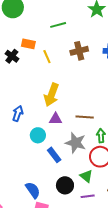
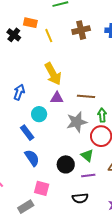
yellow arrow: (51, 95) -> (53, 74), turned -50
gray star: (76, 143) -> (77, 122), turned -30
blue rectangle: (54, 155) -> (27, 133), moved
blue semicircle: (33, 190) -> (32, 158), moved

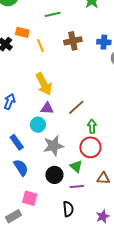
brown line: (86, 96) -> (76, 107), turned -48
cyan circle: (39, 114) -> (38, 125), moved
gray star: (77, 122) -> (54, 146), moved
black semicircle: (80, 198) -> (68, 209), turned -91

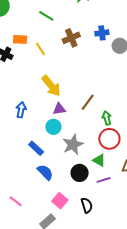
green line: (53, 14) -> (46, 16), turned 56
pink square: (30, 198) -> (60, 201), turned 35
black semicircle: (68, 209) -> (87, 205), moved

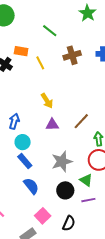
yellow arrow: (51, 86) -> (47, 101), size x0.7
cyan circle: (53, 127) -> (23, 142), moved
black semicircle: (87, 205) -> (69, 223), turned 35

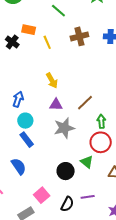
gray star: (62, 161) -> (64, 128), moved
blue semicircle: (31, 186) -> (19, 166), moved
purple line: (88, 200) -> (88, 197), moved

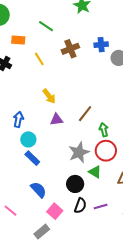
orange rectangle: (29, 30) -> (18, 40), moved
gray star: (64, 128) -> (79, 152), moved
blue semicircle: (19, 166) -> (38, 190), moved
black semicircle: (67, 204) -> (80, 206), moved

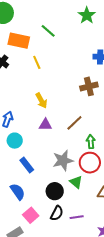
orange rectangle: (18, 40) -> (19, 41), size x1.5
brown cross: (70, 49) -> (89, 86), moved
blue rectangle: (32, 158) -> (27, 165), moved

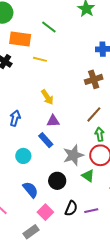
yellow line: (37, 62) -> (40, 59), turned -48
brown line: (74, 123) -> (94, 114), moved
cyan circle: (15, 141) -> (23, 156), moved
blue rectangle: (27, 165) -> (46, 140), moved
black circle: (55, 191) -> (57, 181), moved

